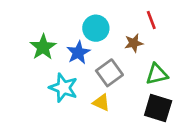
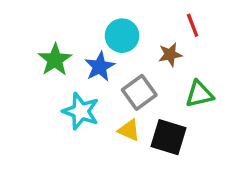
black square: (158, 108) -> (168, 137), moved

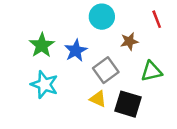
red line: (193, 25) -> (157, 19), moved
cyan circle: (122, 36) -> (102, 17), moved
cyan star: (81, 111) -> (44, 84), moved

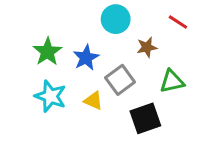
red line: (157, 19) -> (178, 22), turned -36
yellow triangle: (98, 99) -> (93, 101), moved
black square: (128, 104) -> (145, 118), turned -36

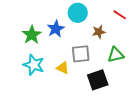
blue star: (86, 58) -> (56, 29), moved
gray square: (120, 80) -> (81, 54), turned 30

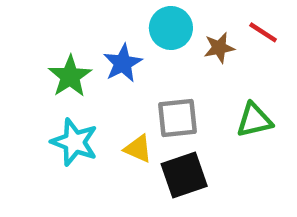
brown star: (99, 32) -> (219, 48), moved
black square: (98, 80) -> (184, 175), moved

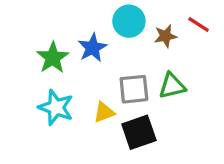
green triangle: (254, 120) -> (172, 86), moved
yellow triangle: (138, 149) -> (104, 112), turned -45

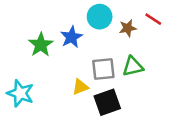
cyan star: (56, 107) -> (20, 93), moved

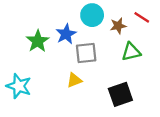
green triangle: (133, 66) -> (131, 52), moved
gray square: (103, 69) -> (86, 53), moved
black square: (107, 102) -> (120, 94), moved

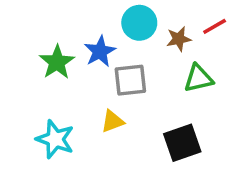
red line: (142, 17) -> (215, 26), turned -63
cyan star: (19, 86) -> (55, 139), moved

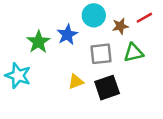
gray square: (130, 80) -> (101, 54), moved
cyan star: (55, 139) -> (18, 76), moved
black square: (182, 143) -> (107, 88), moved

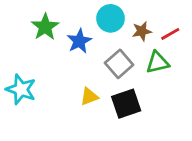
red line: (144, 18) -> (170, 34), moved
green star: (38, 42) -> (45, 27), moved
gray square: (101, 54) -> (119, 64), turned -35

